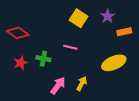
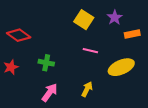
pink line: (70, 47) -> (90, 51), moved
red star: (21, 63) -> (11, 67), moved
pink arrow: (58, 86) -> (50, 93), moved

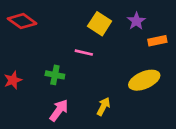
red diamond: (19, 35) -> (22, 21), moved
pink line: (90, 51) -> (84, 53), moved

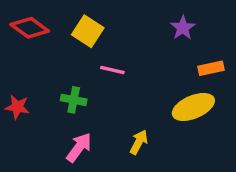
yellow square: (100, 24) -> (88, 31), moved
orange rectangle: (157, 41) -> (211, 68), moved
red star: (13, 80) -> (17, 107), turned 30

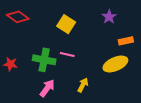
yellow square: (88, 31) -> (66, 24), moved
pink line: (112, 70) -> (67, 55), moved
green cross: (74, 100) -> (44, 60), size x1.5

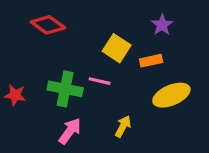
red diamond: (18, 17) -> (48, 25), moved
yellow square: (66, 24) -> (117, 48), moved
orange rectangle: (126, 41) -> (151, 61), moved

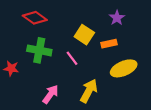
pink line: (100, 81) -> (72, 58), turned 40
green cross: (65, 89) -> (39, 50), moved
yellow arrow: (123, 126) -> (89, 91), size x1.5

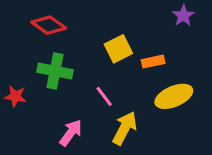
purple star: (117, 18) -> (183, 16), moved
yellow square: (84, 35) -> (118, 49), turned 30
pink line: (72, 58) -> (104, 96), moved

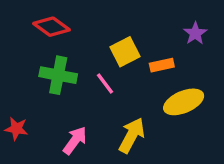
purple star: (183, 16) -> (195, 33), moved
red star: (15, 96) -> (16, 129), moved
pink line: (104, 96) -> (105, 84), moved

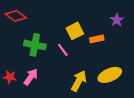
red diamond: (52, 27) -> (16, 16), moved
yellow ellipse: (184, 102) -> (110, 75), moved
pink arrow: (75, 140) -> (31, 77), moved

